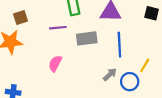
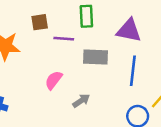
brown square: (21, 17) -> (40, 22), moved
gray arrow: (110, 74) -> (81, 101), moved

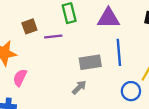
gray rectangle: (96, 57) -> (90, 62), moved
pink semicircle: (54, 80) -> (20, 78), moved

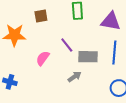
purple line: (53, 36) -> (67, 45), moved, turned 49
pink semicircle: (20, 78) -> (43, 58), moved

